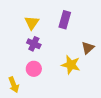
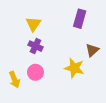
purple rectangle: (65, 20) -> (80, 19), moved
yellow arrow: (14, 85) -> (14, 80), moved

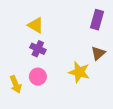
purple rectangle: (80, 19) -> (97, 20), moved
yellow triangle: (33, 24) -> (36, 25), turned -35

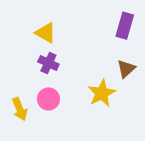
yellow star: (79, 72) -> (102, 93), turned 30

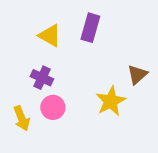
purple rectangle: (125, 26) -> (90, 28), moved
purple cross: (48, 63) -> (42, 78), moved

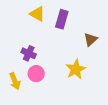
yellow triangle: (50, 36) -> (37, 14), moved
brown triangle: (137, 75) -> (91, 39), moved

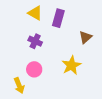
purple cross: (29, 53) -> (35, 41), moved
yellow arrow: (15, 81) -> (19, 85), moved

